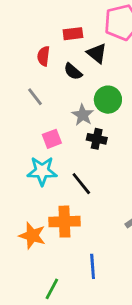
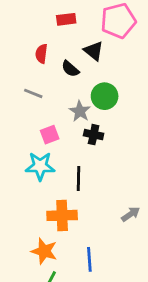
red rectangle: (73, 34) -> (66, 19), moved
gray line: (35, 97) -> (33, 93), turned -30
black line: (81, 184) -> (78, 178), turned 40
orange star: (32, 236) -> (44, 251), moved

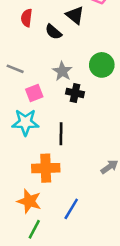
gray line: (33, 93) -> (15, 69), moved
green circle: (105, 96) -> (102, 65), moved
blue line: (89, 259) -> (71, 209), turned 35

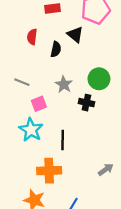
black semicircle: (53, 32) -> (56, 49), turned -119
black cross: (75, 93) -> (86, 103), moved
cyan star: (25, 122) -> (31, 130), turned 30

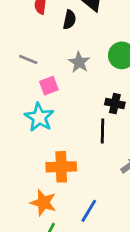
black cross: (86, 103) -> (115, 104), moved
black line: (63, 140) -> (102, 131), moved

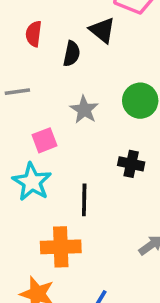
gray line: (28, 60) -> (17, 92), moved, turned -30
black line: (102, 131) -> (84, 200), moved

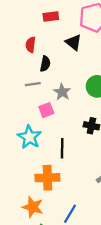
black semicircle: (72, 54) -> (45, 64), moved
gray line: (17, 92) -> (33, 84), moved
pink square: (44, 140) -> (46, 110), moved

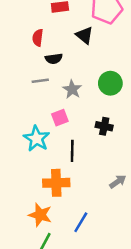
black semicircle: (45, 64) -> (54, 59), turned 70
pink square: (46, 110) -> (60, 118), moved

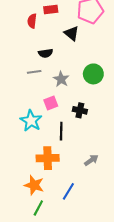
red semicircle: (38, 38) -> (32, 21), moved
black cross: (104, 126) -> (80, 110), moved
gray arrow: (118, 182) -> (91, 160), moved

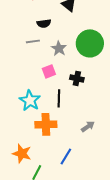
green circle: (93, 74) -> (90, 43), size x1.4
cyan star: (31, 121) -> (30, 100), moved
orange star: (34, 185) -> (22, 153), moved

